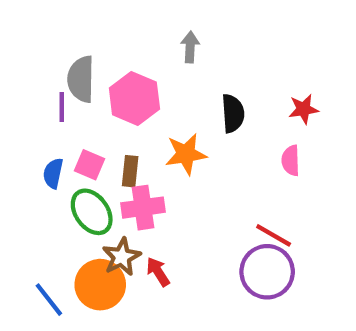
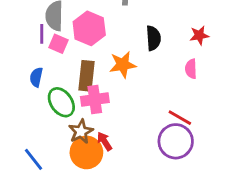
pink square: (90, 165) -> (59, 44), moved
brown rectangle: (130, 171) -> (86, 76), size x1.5
orange circle: (100, 285) -> (86, 152), moved

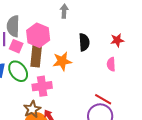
brown rectangle: (86, 76) -> (36, 56), moved
green ellipse: (61, 102) -> (18, 71), moved

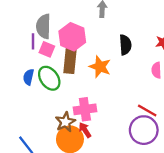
orange star: (62, 61) -> (100, 67), turned 30
pink cross: (42, 86) -> (85, 109), moved

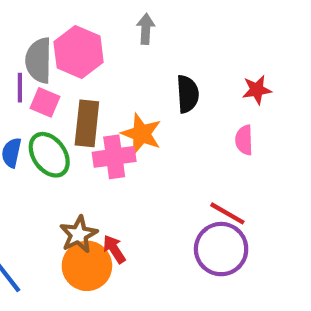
pink hexagon: (72, 37) -> (79, 52), moved
pink cross: (85, 109) -> (114, 157), moved

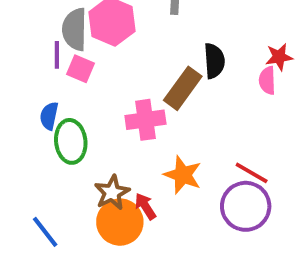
brown rectangle: (87, 123) -> (183, 88), moved, turned 30
orange star: (141, 134) -> (183, 175), moved
pink semicircle: (244, 140) -> (267, 80), moved
green ellipse: (49, 155) -> (71, 141), moved, turned 30

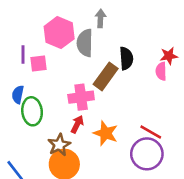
gray semicircle: (75, 29) -> (85, 43), moved
pink square: (81, 69) -> (38, 64), turned -30
red arrow: (145, 206) -> (77, 124), moved, turned 60

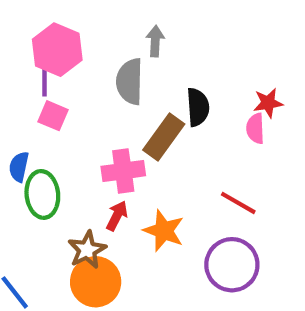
pink hexagon: (59, 33) -> (57, 50), moved
purple line: (23, 55) -> (44, 82), moved
pink square: (38, 64) -> (53, 116), turned 30
red line: (151, 132) -> (238, 203), moved

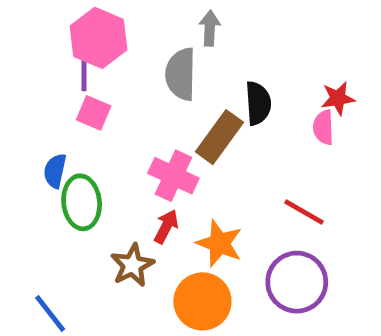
pink cross: (123, 171) -> (173, 176), turned 33
orange circle: (96, 282) -> (202, 301), moved

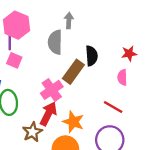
pink semicircle: (323, 127) -> (122, 77), moved
pink cross: (173, 176) -> (52, 90), turned 30
red arrow: (166, 226) -> (48, 114), size x1.5

